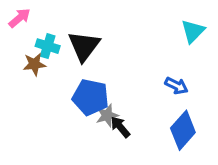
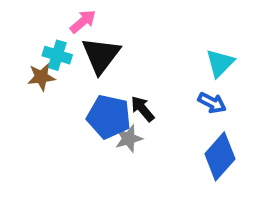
pink arrow: (20, 18) -> (83, 21), moved
cyan triangle: (193, 31) -> (220, 63), moved
black arrow: (120, 127) -> (143, 109), moved

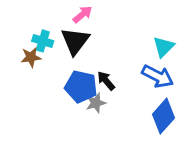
pink arrow: (83, 21) -> (83, 14), moved
blue arrow: (212, 103) -> (158, 76), size x1.5

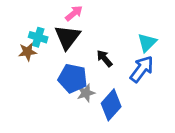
blue arrow: (158, 76) -> (142, 69), turned -80
black arrow: (106, 81) -> (105, 58), moved
blue diamond: (164, 116) -> (111, 105), moved

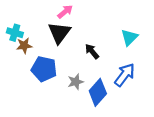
cyan cross: (38, 37) -> (15, 33), moved
blue arrow: (142, 69) -> (125, 75), moved
blue pentagon: (73, 78) -> (44, 69), moved

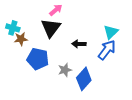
black arrow: (92, 51) -> (79, 44), turned -48
blue arrow: (125, 75) -> (107, 50), moved

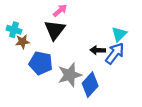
black arrow: (79, 44) -> (98, 50), moved
gray star: (65, 70) -> (70, 75), size x1.6

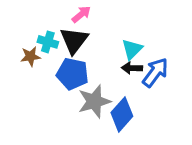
cyan cross: (14, 30) -> (48, 42), moved
cyan triangle: (119, 34) -> (132, 49), moved
blue pentagon: (41, 63) -> (73, 74), moved

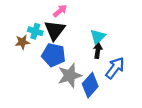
black arrow: (132, 68) -> (98, 51), turned 96
blue arrow: (155, 72) -> (115, 68), moved

